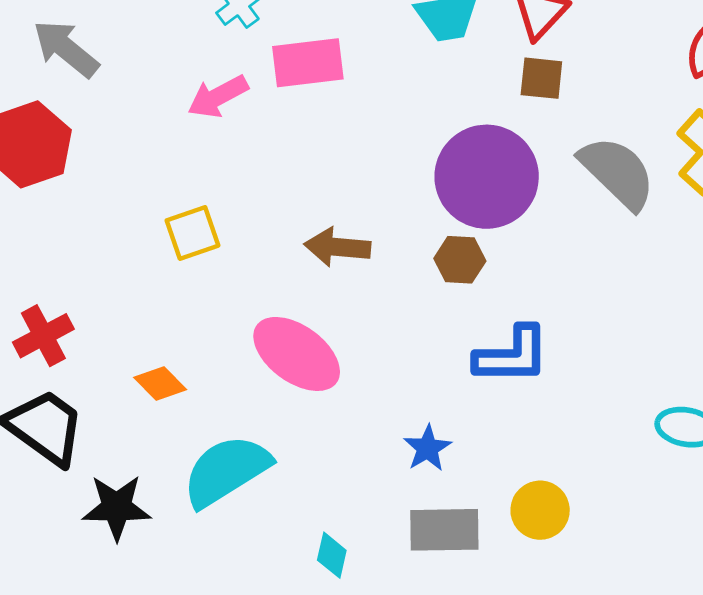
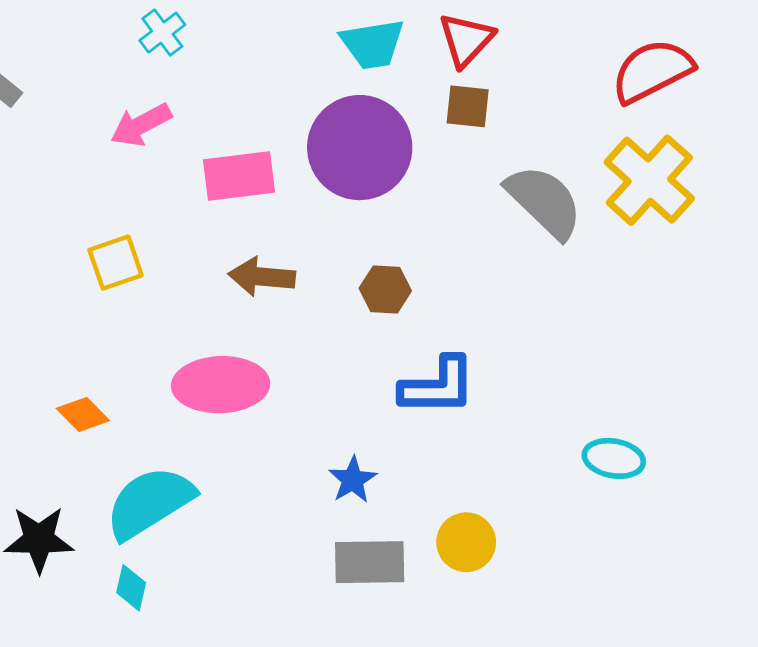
pink rectangle: (308, 63) -> (239, 176), moved
purple circle: (487, 177) -> (360, 148), moved
pink ellipse: (297, 354) -> (221, 385), turned -38
cyan diamond: (332, 555) -> (131, 588), moved

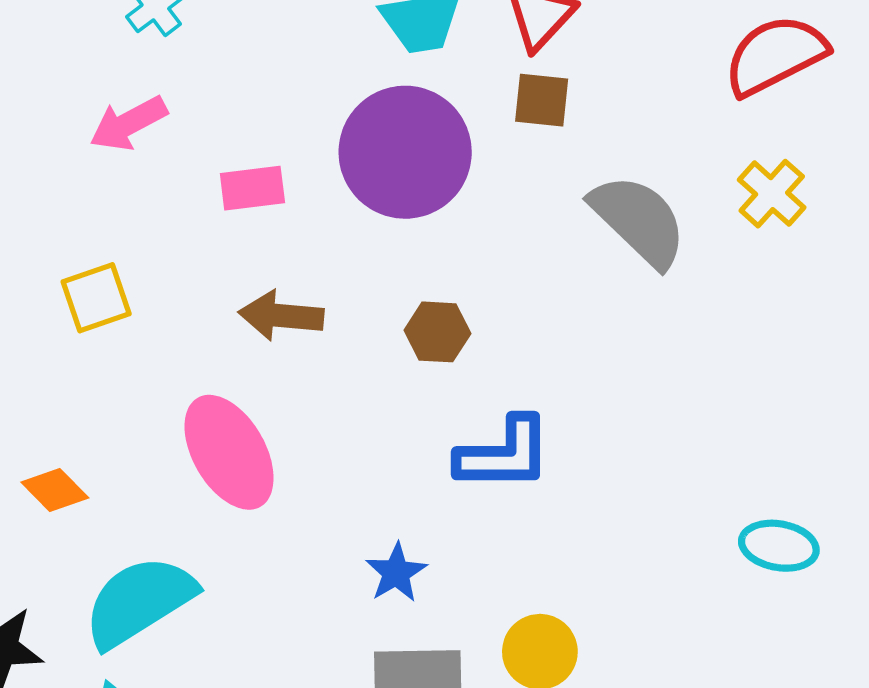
pink rectangle: (239, 176) -> (252, 188), size x0.7
yellow cross: (649, 180) -> (772, 194), size x0.6
pink ellipse: (221, 385) -> (229, 452), turned 62
cyan ellipse: (614, 458) -> (779, 546), moved

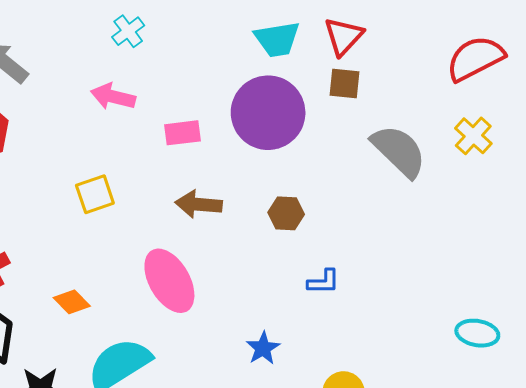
pink arrow: (128, 123) -> (113, 97), turned 42
blue L-shape: (504, 454) -> (323, 282), size x0.6

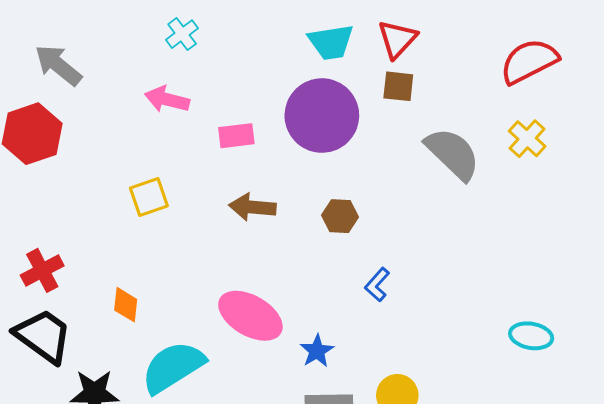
pink ellipse: (169, 281) -> (250, 316), moved, turned -30
blue L-shape: (323, 282) -> (377, 285), turned 132
orange diamond: (72, 302) -> (126, 305), turned 51

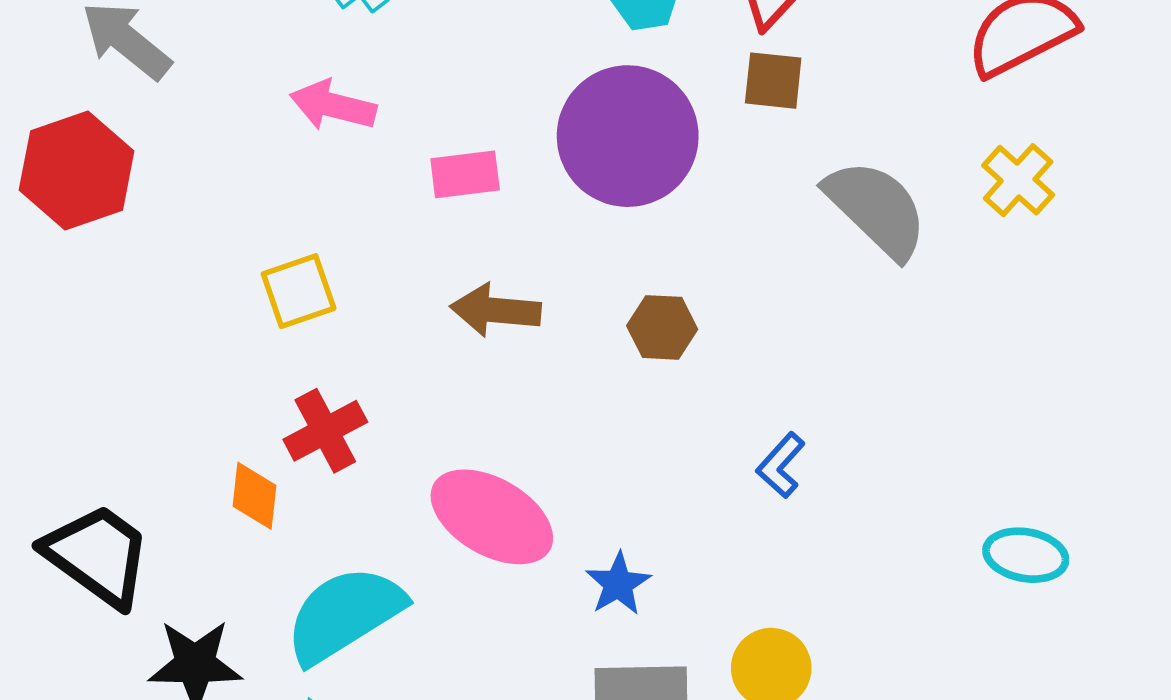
red cross: (42, 270) -> (325, 431), moved
blue L-shape: (377, 285) -> (781, 465), moved

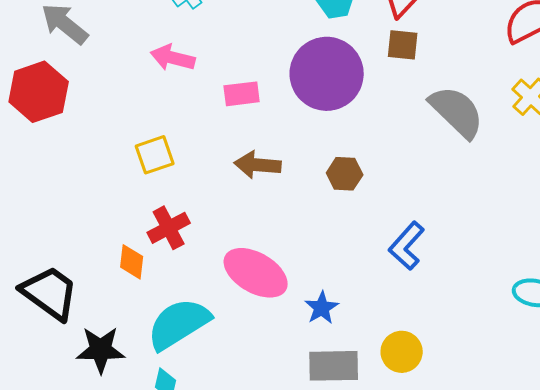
blue L-shape: (781, 465) -> (407, 246), size x1.4

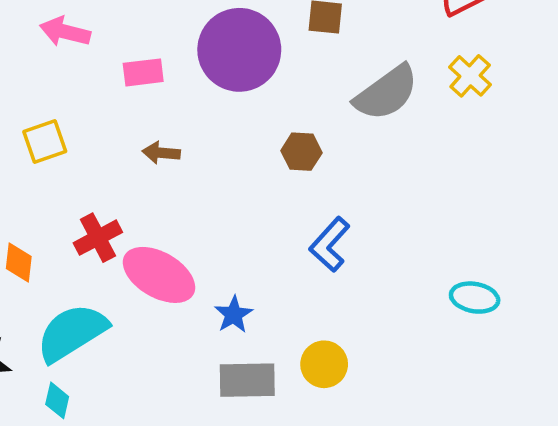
gray semicircle: (457, 112) -> (386, 93), turned 100
brown arrow: (258, 165) -> (161, 153), size x0.7
brown hexagon: (345, 174) -> (301, 152), moved
red cross: (169, 228) -> (98, 238), moved

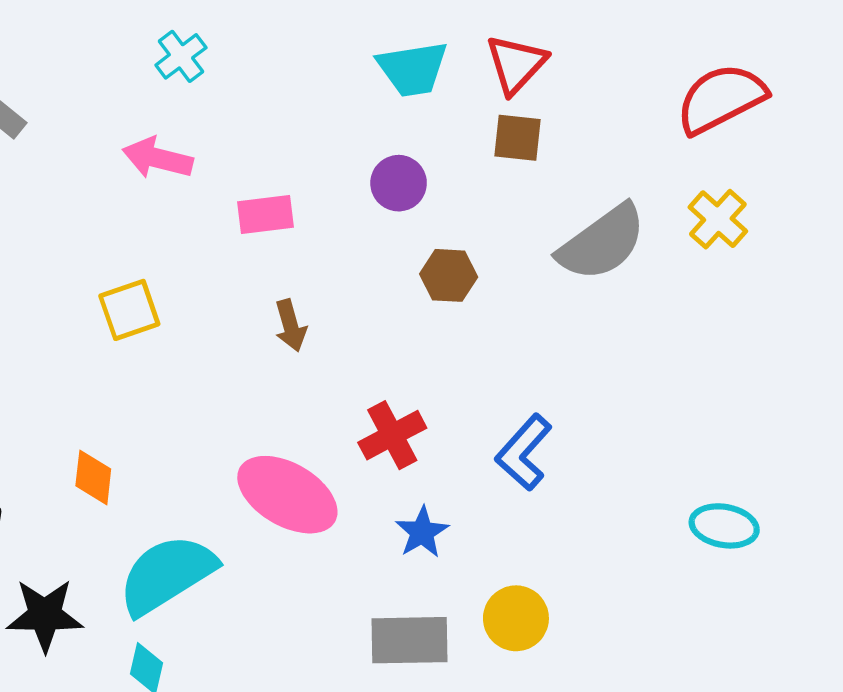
purple circle: (239, 50) -> (399, 183), size x0.5
brown hexagon: (301, 152) -> (449, 275), moved
brown arrow: (161, 153) -> (291, 326), turned -111
red cross: (98, 238) -> (392, 435), moved
blue star: (234, 315) -> (422, 532), moved

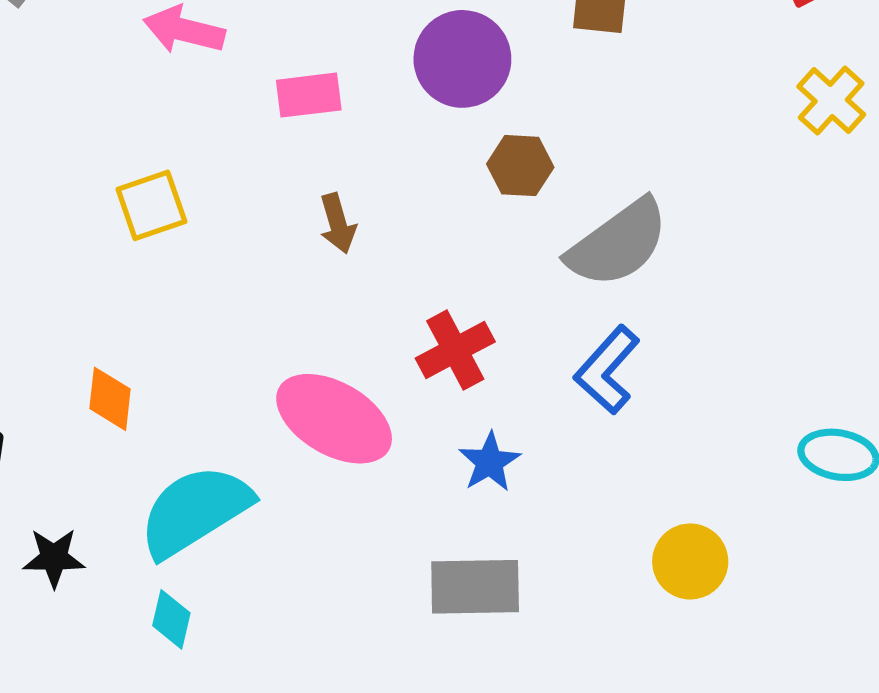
purple circle: (399, 183) -> (462, 59), size x1.5
gray semicircle: (602, 243) -> (618, 243), moved
black star: (45, 615) -> (54, 558), size x0.7
yellow circle: (516, 618) -> (690, 561), moved

